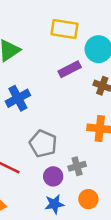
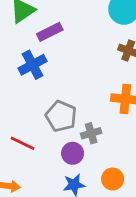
purple rectangle: (70, 69) -> (50, 32), moved
gray cross: (77, 166) -> (91, 133), moved

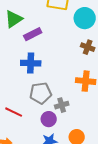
blue cross: (33, 65) -> (31, 63), moved, turned 30
gray pentagon: (61, 116) -> (41, 93), turned -30

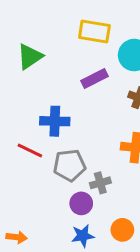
purple rectangle: (33, 34) -> (94, 79), moved
red line: (14, 112) -> (30, 151), moved

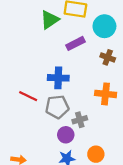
green triangle: (30, 56) -> (50, 20), moved
blue cross: (55, 121) -> (58, 78), moved

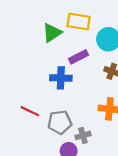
blue cross: (58, 78) -> (61, 78), moved

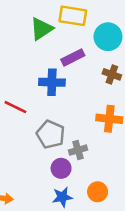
red line: (30, 111) -> (15, 107), moved
gray pentagon: (60, 122) -> (51, 134), turned 30

